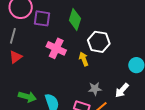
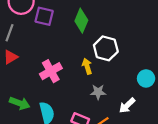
pink cross: (56, 48) -> (51, 71), moved, turned 30
gray star: (95, 89) -> (98, 92), moved

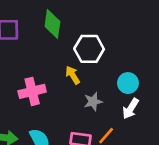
pink cross: (51, 71) -> (32, 91), turned 30
cyan circle: (146, 78) -> (128, 83), moved

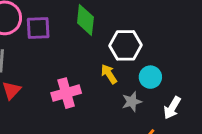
cyan circle: (128, 83) -> (150, 77), moved

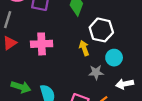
pink cross: (66, 93) -> (42, 44), moved
white arrow: (172, 108) -> (125, 84), turned 35

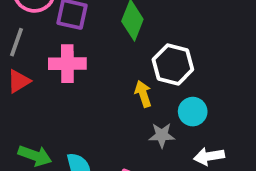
pink cross: (42, 44) -> (67, 64), moved

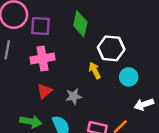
red triangle: (19, 81) -> (45, 91), moved
gray star: (162, 135) -> (74, 96), moved

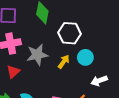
yellow arrow: (95, 71) -> (64, 62), moved, turned 64
gray star: (74, 96) -> (37, 55), moved, size x1.5

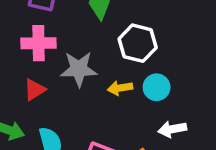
yellow arrow: (64, 62) -> (120, 88), turned -144

